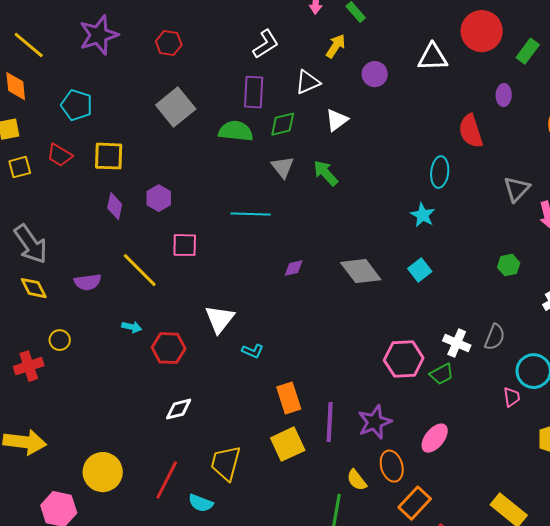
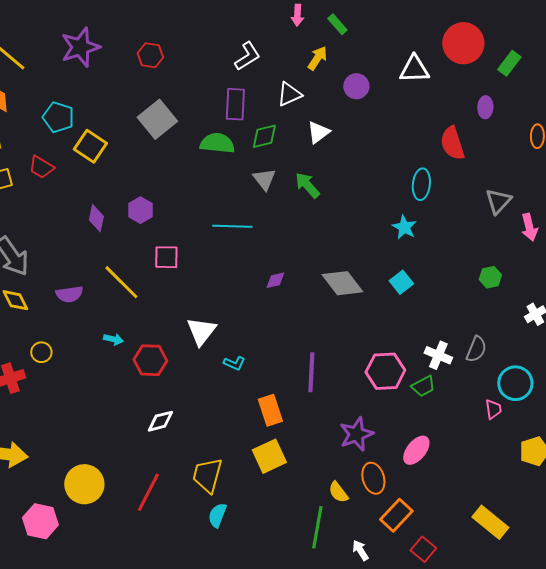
yellow square: (109, 156) -> (90, 146), moved, turned 32
purple line: (330, 422) -> (311, 372), moved
cyan semicircle: (201, 503) -> (217, 515), moved, turned 90

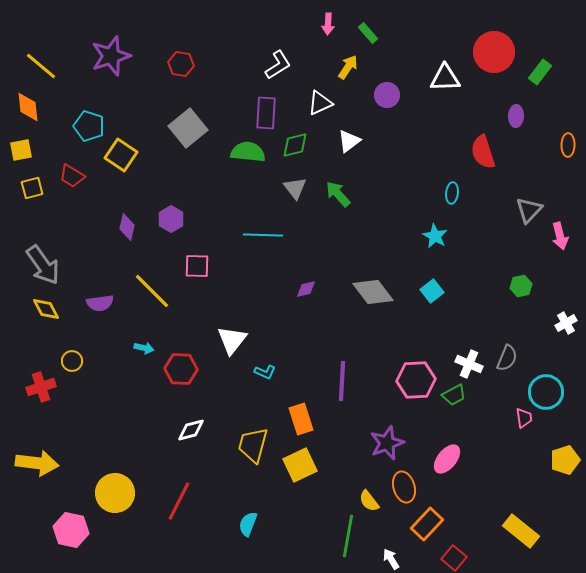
cyan ellipse: (421, 184) -> (452, 193), size x0.7
yellow trapezoid: (207, 475) -> (253, 445), moved

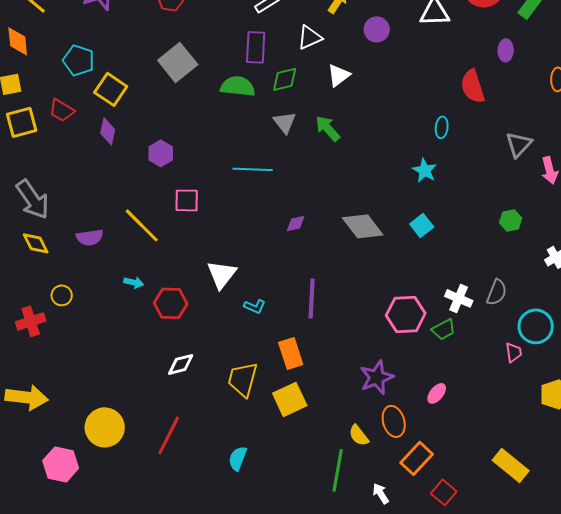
yellow square: (32, 188) -> (22, 122), size x1.4
purple diamond: (127, 227) -> (108, 131), moved
purple line: (342, 381) -> (312, 298), moved
pink ellipse: (447, 459) -> (437, 393), size x0.7

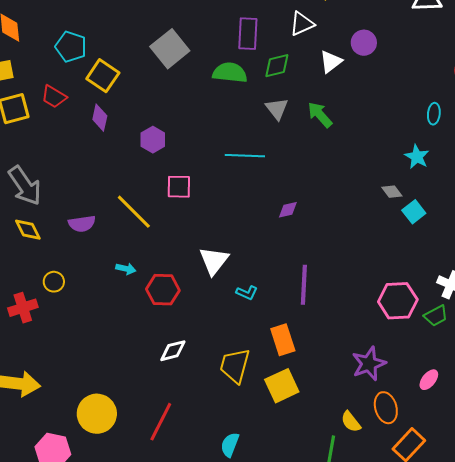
purple circle: (377, 29) -> (364, 43), moved
gray diamond: (363, 226) -> (392, 192), moved, size x0.5

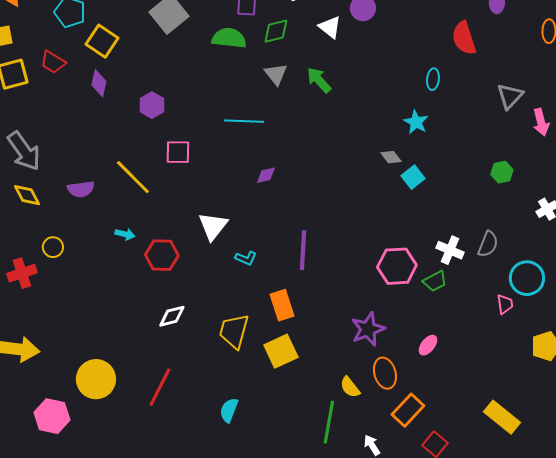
white triangle: (331, 62) -> (330, 27), turned -45
purple diamond: (288, 210) -> (266, 175), moved

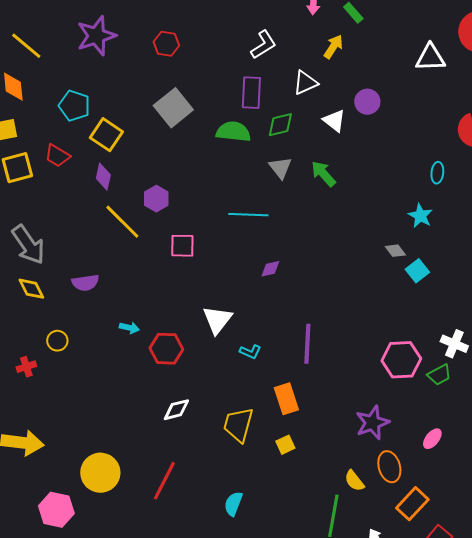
yellow line: (133, 177) -> (122, 222), moved
red cross: (22, 273) -> (26, 367), size x0.7
yellow square: (281, 351) -> (285, 445), size x0.6

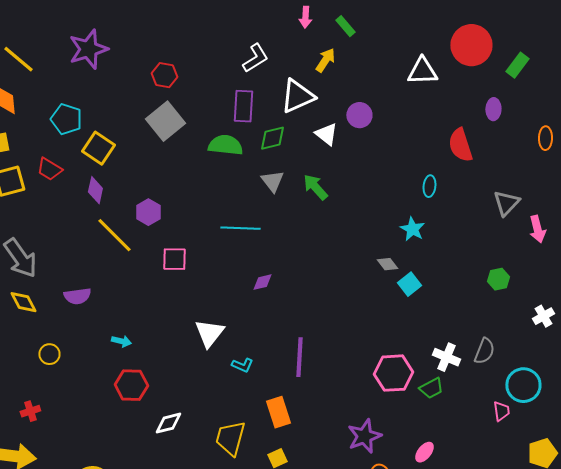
red hexagon: (166, 44) -> (164, 75), moved
white triangle: (305, 83) -> (297, 96), size x1.4
red hexagon: (166, 349) -> (131, 385), moved
red cross: (26, 367) -> (30, 411), moved

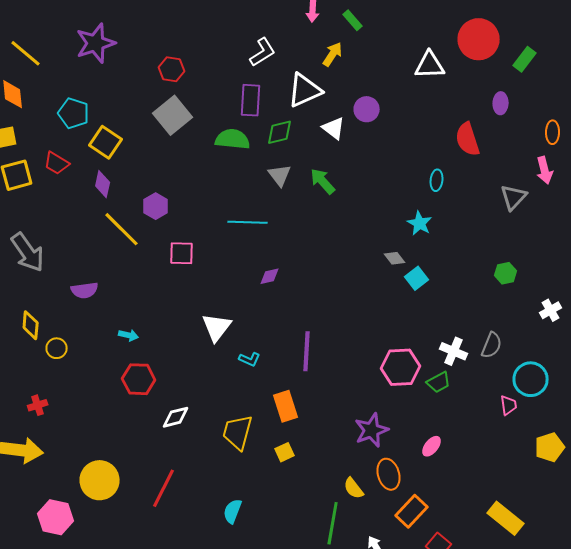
pink arrow: (537, 229) -> (545, 170), moved
yellow diamond: (23, 302) -> (31, 325), moved, turned 32

